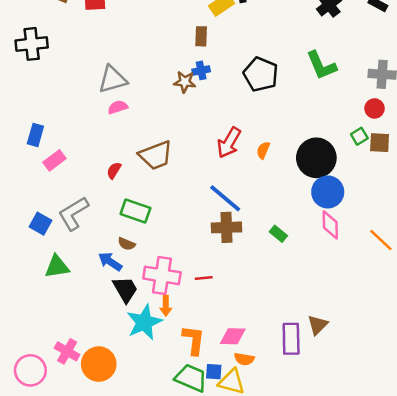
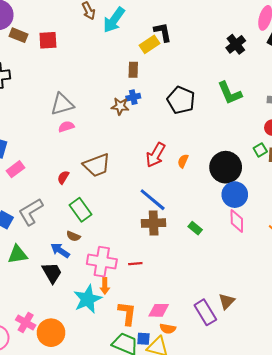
green rectangle: (135, 211) -> (80, 210), turned 35
black trapezoid: (125, 289) -> (52, 273), moved
purple rectangle: (291, 339) -> (205, 312), turned -30

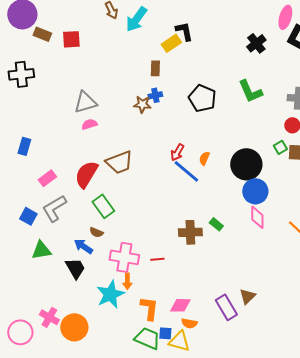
red arrow: (156, 155) -> (177, 152), size x0.7
pink rectangle: (15, 169) -> (47, 178), moved
red semicircle: (63, 177) -> (86, 174), size x2.0
blue line: (153, 200) -> (186, 171), moved
brown cross: (154, 223) -> (190, 232), moved

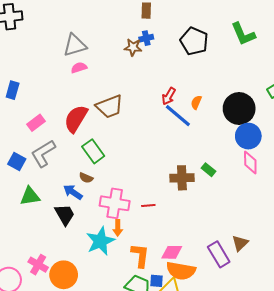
orange semicircle: (189, 323) -> (181, 271), size x1.8

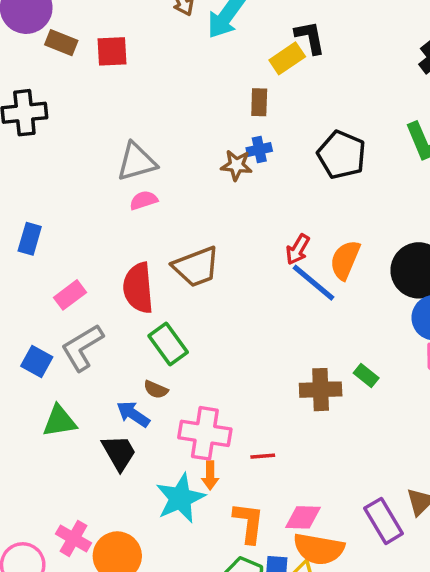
orange semicircle: (196, 102) -> (345, 260), size x1.6
red semicircle: (76, 119) -> (138, 288), turned -36
red line: (148, 205) -> (263, 456), moved

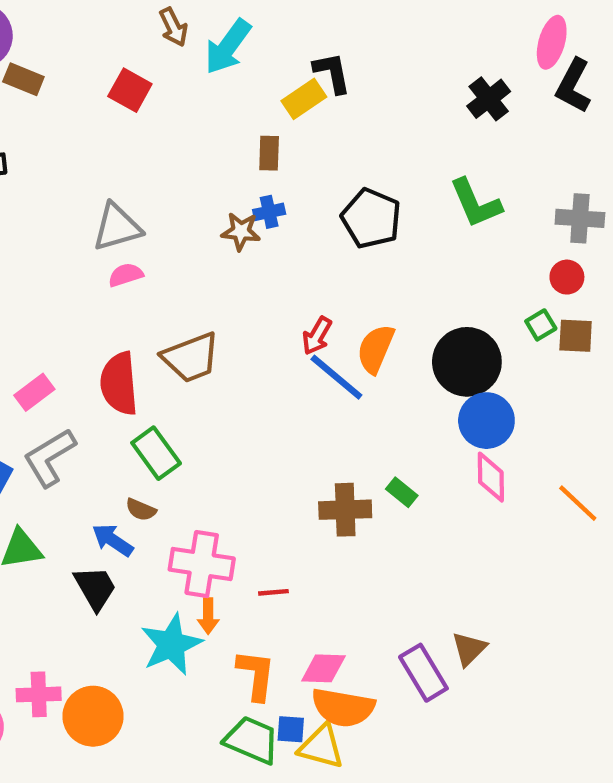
red square: (112, 51) -> (130, 90), moved, turned 32
pink cross: (73, 538) -> (39, 694), turned -32

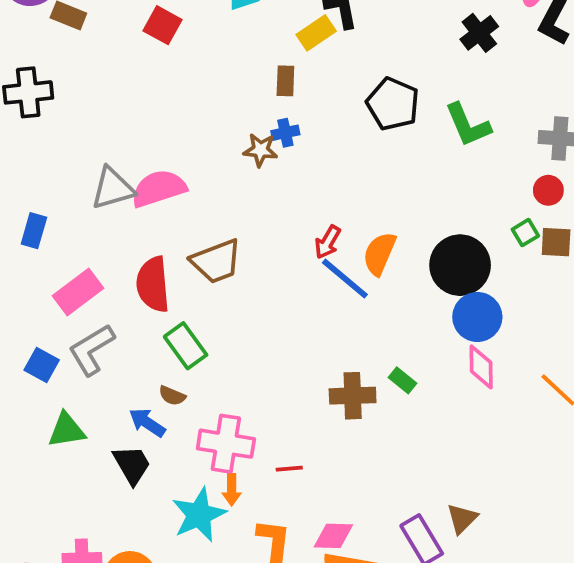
black pentagon: (371, 218) -> (393, 104), moved
gray triangle: (117, 227) -> (113, 188), moved
pink semicircle: (126, 275) -> (159, 188), size x1.8
pink rectangle: (34, 392) -> (78, 292), size x1.4

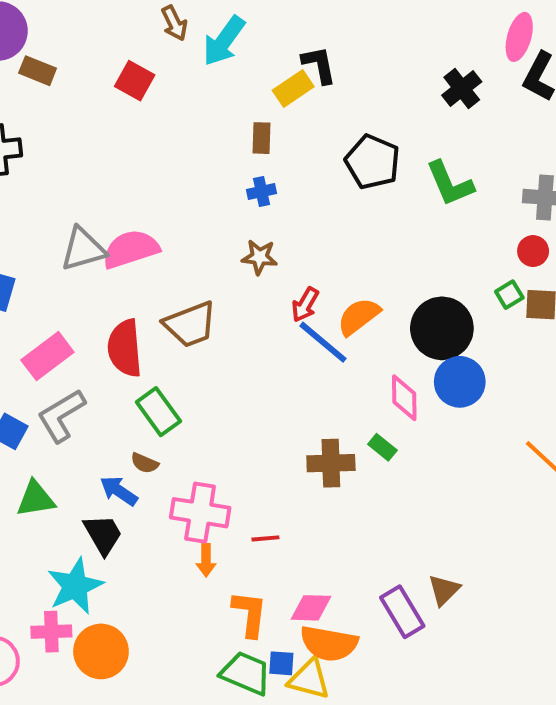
brown star: (260, 150) -> (260, 257), moved
orange semicircle: (379, 254) -> (359, 316), turned 30
pink diamond: (481, 367) -> (404, 398), moved
cyan star: (199, 515) -> (75, 586), moved

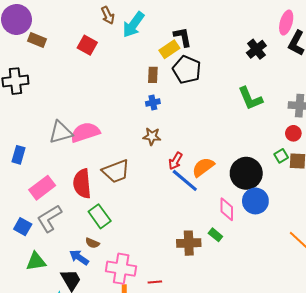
black pentagon: (373, 162) -> (187, 70), moved

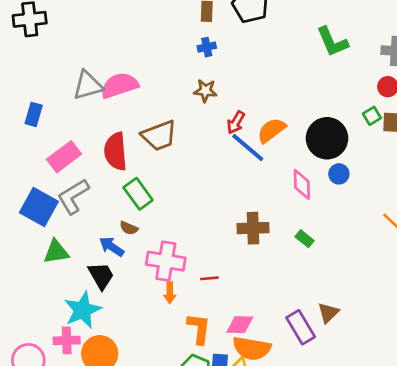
blue circle: (255, 201) -> (339, 174), size x0.6
blue square: (23, 227) -> (39, 207), size x1.6
green rectangle: (215, 235) -> (305, 239), moved

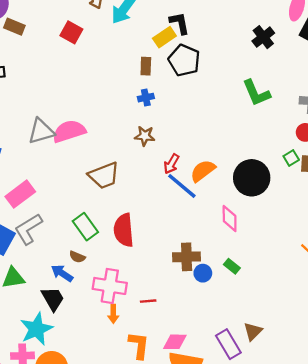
red semicircle: (116, 151) -> (124, 230), moved
blue circle: (339, 174) -> (203, 273), moved

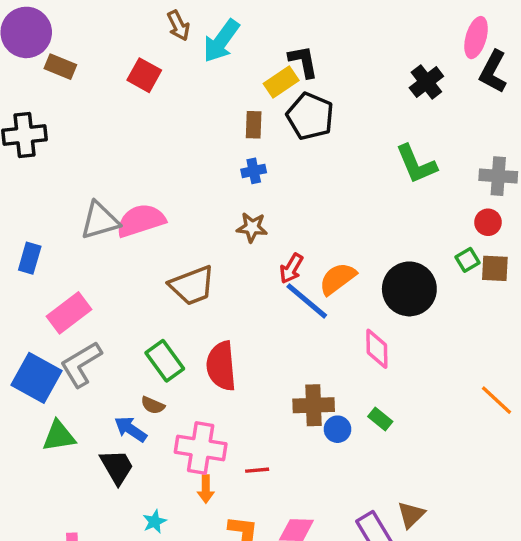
cyan star: (37, 329) -> (154, 522), moved, size x0.5

